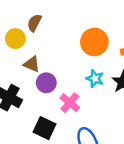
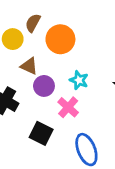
orange circle: (94, 42) -> (60, 39), moved
cyan star: (95, 79) -> (79, 80), moved

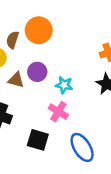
orange circle: (60, 39) -> (39, 30), moved
purple circle: (44, 86) -> (37, 72), moved

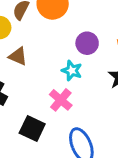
purple circle: (37, 72) -> (87, 43), moved

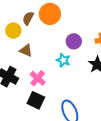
pink cross: (61, 100) -> (38, 78), moved

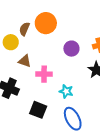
cyan star: (63, 60) -> (66, 91), moved
pink cross: (38, 78) -> (44, 74), moved, turned -35

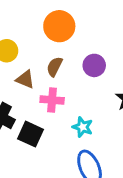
brown semicircle: (24, 29) -> (55, 67), moved
black square: (38, 110) -> (30, 134), moved

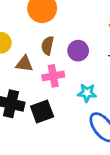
purple circle: (94, 65) -> (78, 51), moved
black square: (30, 134) -> (42, 112), turned -30

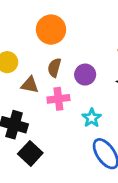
cyan star: (87, 93) -> (92, 118), turned 30
black square: (42, 112) -> (30, 153), moved, turned -30

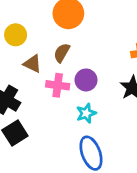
purple circle: (85, 75) -> (86, 80), moved

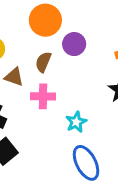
purple circle: (86, 80) -> (74, 44), moved

